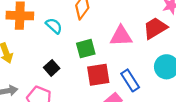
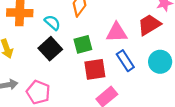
black square: (52, 68) -> (50, 49), moved, size x1.5
blue rectangle: (130, 80) -> (125, 61), moved

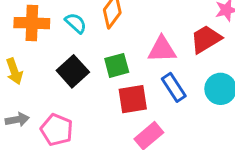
cyan semicircle: (52, 23) -> (76, 23), moved

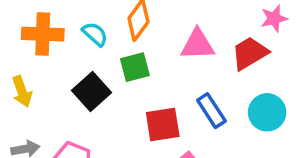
pink triangle: (162, 49) -> (198, 44), moved
green square: (117, 65) -> (135, 67), moved

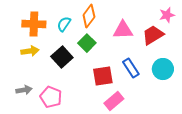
cyan semicircle: (95, 34) -> (64, 24), turned -98
green square: (135, 67) -> (87, 43), turned -30
yellow arrow: (22, 91) -> (30, 51), moved, turned -78

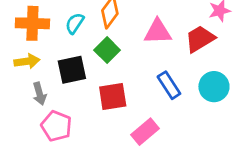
black square: (62, 57) -> (72, 70), turned 30
red square: (103, 76) -> (113, 96), moved
gray arrow: (24, 90) -> (40, 94), moved, turned 84

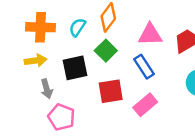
blue rectangle: (169, 85) -> (144, 67), moved
pink rectangle: (145, 132) -> (145, 105), moved

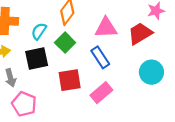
cyan semicircle: (77, 27) -> (39, 31), moved

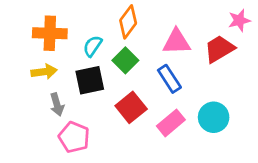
cyan circle: (151, 72) -> (214, 117), moved
red square: (70, 80) -> (131, 107), turned -30

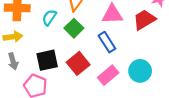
black square: (90, 80) -> (47, 60), moved
gray arrow: (57, 104) -> (13, 61), moved

